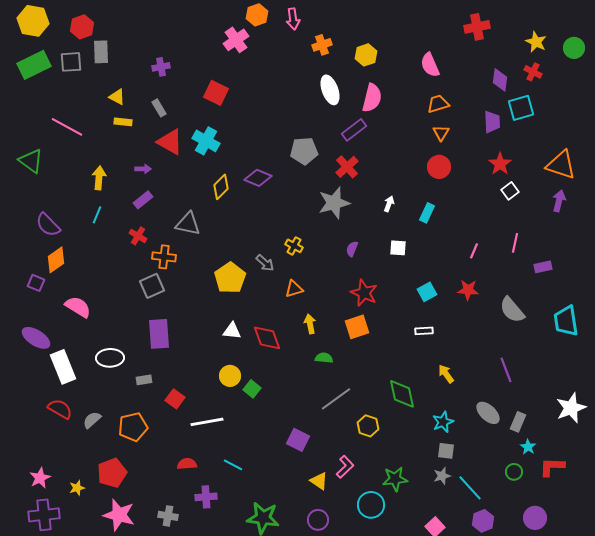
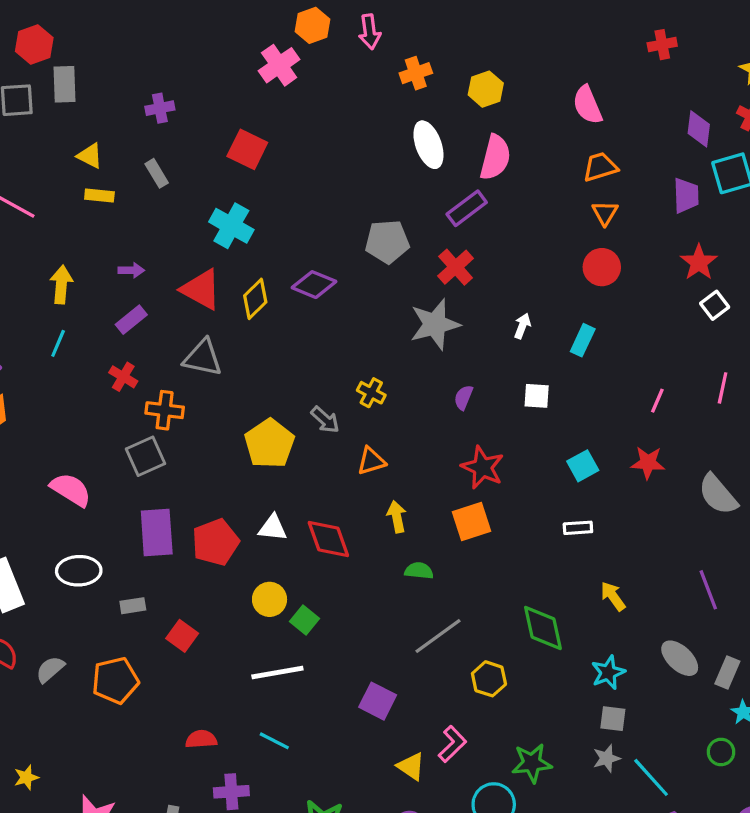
red cross: (477, 27) -> (662, 45), size x0.7
red triangle: (170, 142) -> (201, 289), moved
pink semicircle: (78, 307) -> (71, 490), moved
white line: (207, 422) -> (277, 672), moved
red pentagon: (112, 473) -> (215, 542), moved

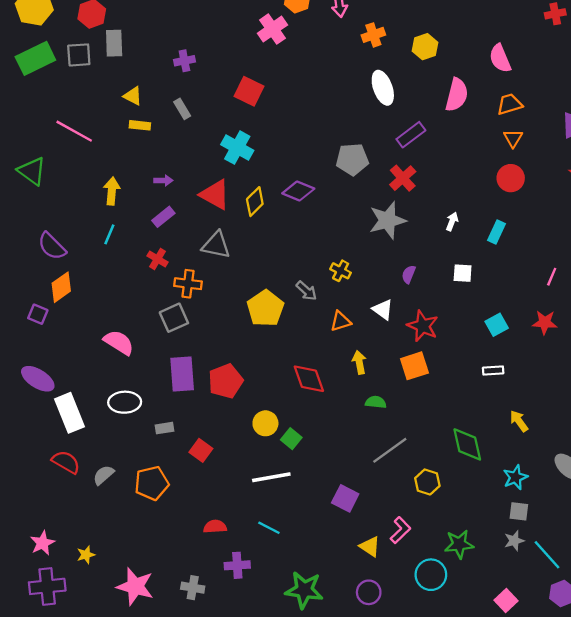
pink semicircle: (495, 157) -> (457, 95), moved
white triangle: (273, 528) -> (383, 310), moved, turned 30

